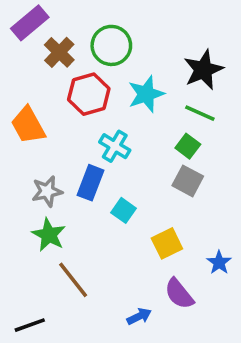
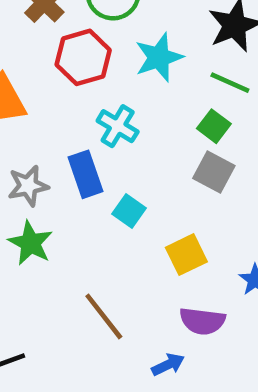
blue rectangle: (91, 183) -> (85, 174), turned -40
brown line: (73, 280) -> (104, 316), moved
purple semicircle: (179, 294) -> (202, 321), turned -44
blue arrow: (139, 316) -> (168, 365), moved

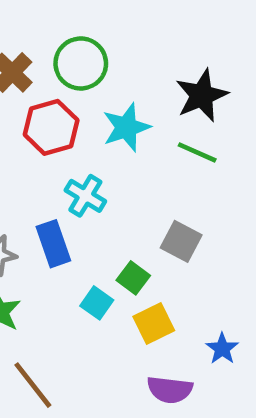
green square: (214, 126) -> (133, 278), moved
cyan square: (129, 211) -> (97, 303), moved
brown line: (104, 316) -> (33, 385), moved

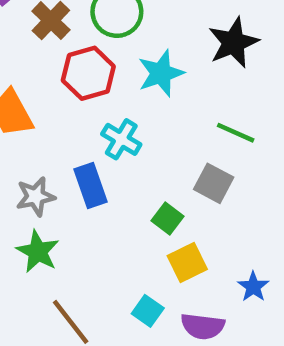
green line: (197, 152) -> (236, 133), moved
cyan square: (97, 303) -> (148, 311), moved

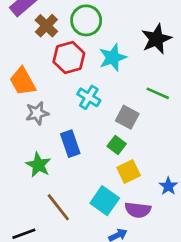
gray square: (214, 183) -> (127, 117), moved
blue rectangle: (90, 185) -> (70, 144), moved
gray star: (36, 196) -> (37, 113), moved
cyan square: (148, 311) -> (105, 201), size x1.5

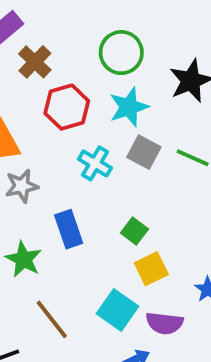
green circle: (86, 20) -> (121, 53), moved
gray square: (127, 117) -> (144, 152), moved

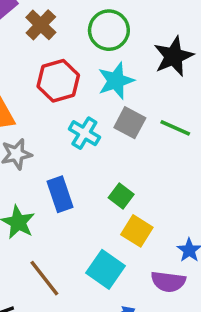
brown cross: (35, 62) -> (41, 25), moved
yellow square: (151, 269) -> (137, 231), turned -32
purple semicircle: (164, 323) -> (168, 282), moved

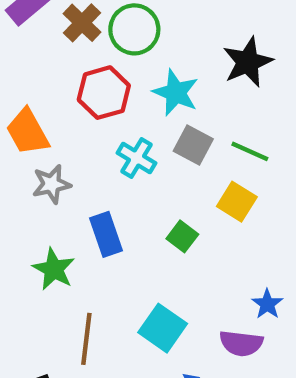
green circle: (109, 30) -> (134, 29), moved
cyan star: (116, 81) -> (176, 93), turned -30
yellow square: (137, 231) -> (237, 202), moved
brown line: (44, 278) -> (86, 339), turned 45

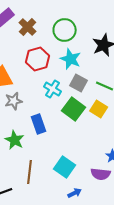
green circle: (134, 29) -> (65, 30), moved
green square: (182, 236) -> (74, 109), moved, size x1.6

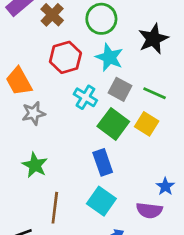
blue rectangle: (39, 124) -> (103, 162), moved

